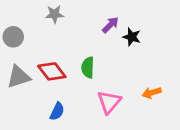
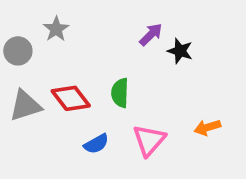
gray star: (54, 14) -> (56, 29), moved, turned -30
blue semicircle: (57, 111) -> (96, 144), moved, turned 36

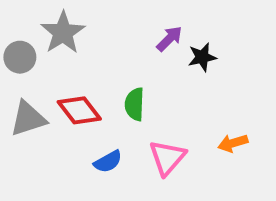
gray star: (56, 29) -> (63, 33), size x1.5
black star: (180, 51) -> (202, 57), turned -30

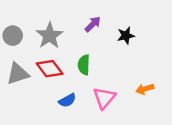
gray star: (63, 33) -> (50, 36), moved
purple arrow: (169, 39) -> (93, 24), moved

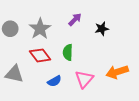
gray triangle: (18, 74) -> (14, 74), moved, turned 30
orange arrow: (145, 89) -> (117, 72), size x1.5

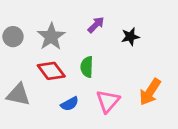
orange arrow: (117, 72) -> (150, 92), turned -40

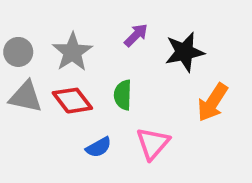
black star: (130, 37) -> (185, 52), size x1.5
orange arrow: (150, 92) -> (213, 102), moved
gray triangle: (18, 95) -> (26, 97), moved

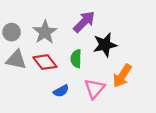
purple arrow: (136, 35) -> (84, 22), size x1.5
black star: (185, 52) -> (105, 45), moved
orange arrow: (213, 102) -> (122, 76), moved

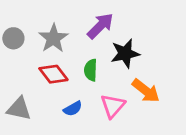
gray triangle: (16, 60) -> (19, 109), moved
orange arrow: (122, 76) -> (146, 91), turned -85

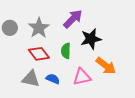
pink triangle: (113, 106) -> (82, 77), turned 36
gray triangle: (19, 109) -> (31, 79), moved
blue semicircle: (73, 109) -> (53, 79), turned -128

